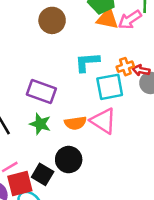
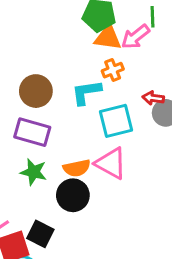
brown circle: (52, 20) -> (36, 91), moved
orange cross: (125, 67) -> (113, 70), moved
black circle: (69, 160) -> (73, 195), moved

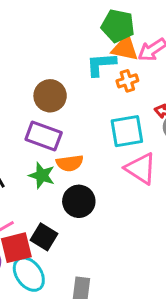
cyan L-shape: (86, 92) -> (101, 64), moved
pink triangle: (111, 163) -> (141, 169), moved
orange semicircle: (77, 168) -> (70, 163), moved

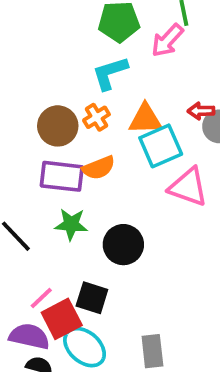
orange triangle: (125, 48) -> (145, 119), moved
orange cross: (127, 81) -> (96, 117), moved
orange semicircle: (70, 163) -> (99, 168), moved

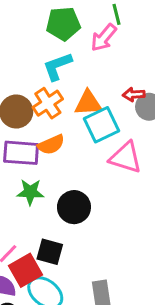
orange cross: (96, 117) -> (48, 103), size x1.4

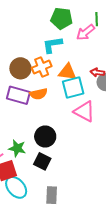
green star: (30, 192) -> (17, 148), moved
black square: (50, 252) -> (42, 161), moved

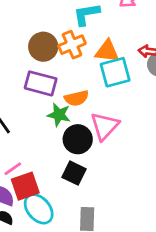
orange semicircle: (39, 94) -> (76, 98), moved
pink triangle: (84, 111) -> (105, 126), moved, turned 45
green star: (17, 148) -> (59, 115), moved

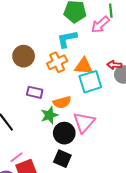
brown circle: (43, 47) -> (24, 56), moved
purple rectangle: (41, 83) -> (35, 92), size x0.7
green star: (59, 115) -> (49, 115), turned -30

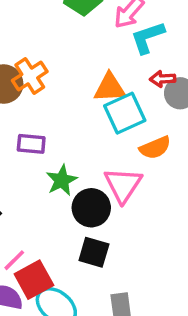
cyan L-shape: (67, 39) -> (148, 37), moved
orange cross: (57, 62) -> (30, 76), moved
orange semicircle: (62, 102) -> (155, 148), moved

